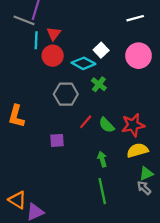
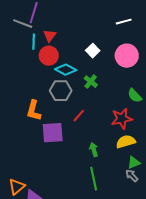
cyan diamond: (83, 63) -> (66, 70), moved
orange L-shape: (16, 116) -> (34, 111), moved
green semicircle: (107, 125) -> (135, 96), moved
purple square: (57, 140) -> (53, 133), size x1.6
orange triangle: (17, 200) -> (17, 187), turned 48

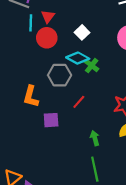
white square: (93, 51) -> (82, 32), moved
cyan diamond: (66, 70) -> (78, 58), moved
purple square: (53, 133) -> (51, 120), size x0.7

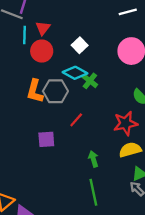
orange L-shape: (31, 97) -> (35, 91), moved

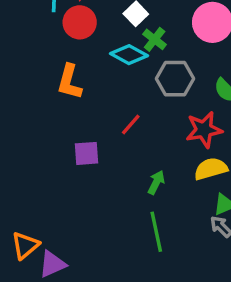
green cross: (90, 81) -> (155, 39), moved
gray hexagon: (55, 91) -> (175, 79), moved
green arrow: (93, 159) -> (156, 182), turned 42

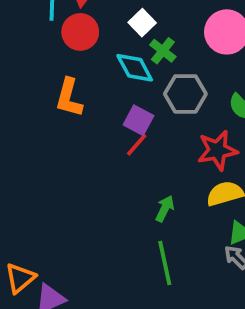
cyan diamond: (129, 55) -> (135, 68), turned 33
purple square: (86, 153) -> (138, 120), moved, turned 32

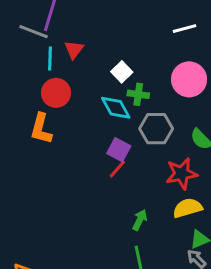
red circle: (80, 32) -> (56, 93), moved
green cross: (163, 51) -> (138, 94), turned -30
orange L-shape: (69, 98) -> (41, 129), moved

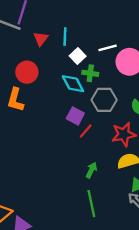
white line: (185, 29) -> (108, 48), moved
cyan line: (50, 58) -> (65, 36), moved
red line: (117, 169) -> (86, 131), moved

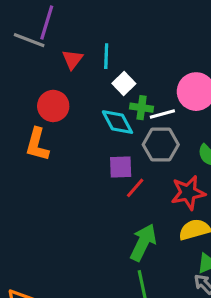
white line: (108, 48) -> (162, 114), moved
purple square: (75, 116) -> (121, 167), turned -30
green arrow: (91, 170) -> (143, 242), size x1.6

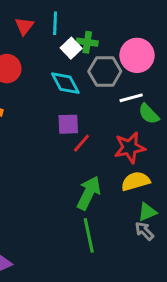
green cross: (142, 108) -> (87, 42), moved
white line: (162, 114) -> (131, 98), moved
gray hexagon: (161, 145) -> (105, 71), moved

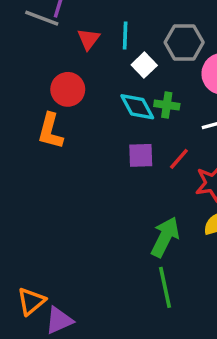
green cross: (87, 42) -> (167, 105), moved
gray hexagon: (105, 71) -> (184, 42), moved
red line: (81, 143) -> (179, 159), moved

